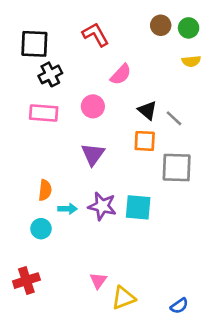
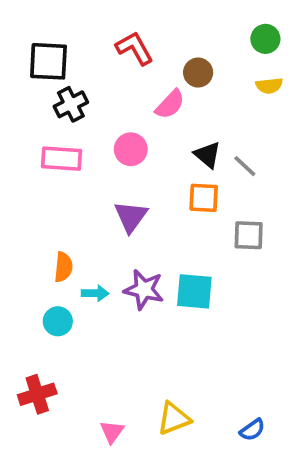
brown circle: (161, 25) -> (198, 73), moved
gray square: (177, 168) -> (249, 235), size x0.7
pink triangle: (98, 281) -> (112, 432), moved

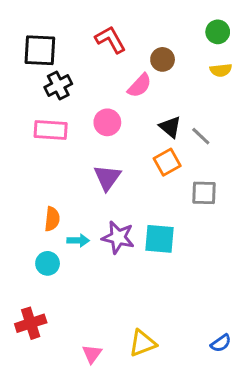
orange square: (204, 198) -> (167, 162), turned -32
blue semicircle: (252, 430) -> (221, 343), moved

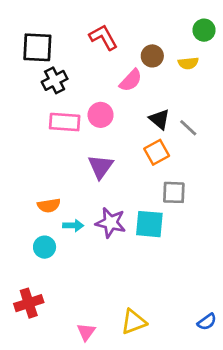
yellow semicircle: (221, 70) -> (188, 63), moved
pink rectangle: (51, 130) -> (65, 122), moved
gray square: (204, 193) -> (174, 192), moved
orange semicircle: (52, 219) -> (49, 205), turned 75

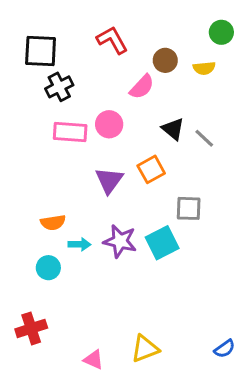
orange square: (157, 152) -> (151, 169), moved
cyan square: (149, 224) -> (162, 243), turned -32
pink triangle: (86, 332) -> (94, 360), turned -42

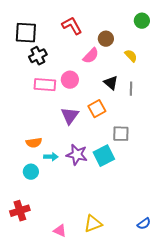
yellow semicircle: (204, 68) -> (131, 56), moved, turned -128
gray line: (204, 138) -> (131, 89), turned 48

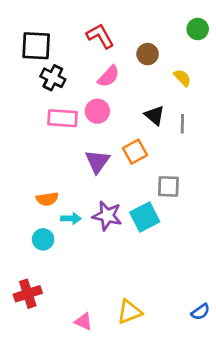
black cross: (38, 56) -> (53, 78), turned -36
pink semicircle: (91, 56) -> (109, 76), moved

